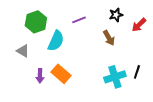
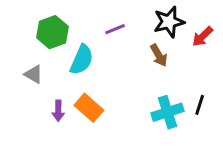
black star: (116, 15) -> (169, 22), size x1.5

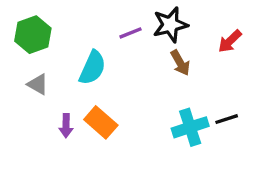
black star: (169, 22) -> (170, 25), moved
green hexagon: (52, 32) -> (33, 35), moved
black line: (200, 105) -> (227, 119), turned 54

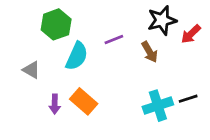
black star: (170, 25) -> (162, 20), moved
purple line: (131, 33) -> (114, 40), moved
green hexagon: (33, 35) -> (56, 24), moved

